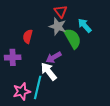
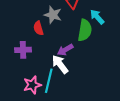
gray star: (58, 26) -> (53, 15), moved
red semicircle: (28, 36) -> (38, 28), turned -32
green semicircle: (73, 38) -> (85, 30), turned 40

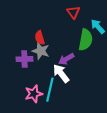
gray star: (53, 15) -> (41, 51), moved

